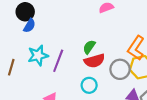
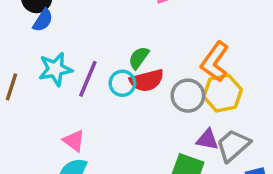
cyan circle: (89, 85) -> (122, 83), moved

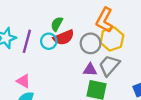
purple triangle: (207, 139) -> (90, 70), moved
gray trapezoid: (233, 145) -> (109, 65), moved

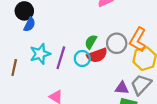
gray circle: (91, 43) -> (117, 43), moved

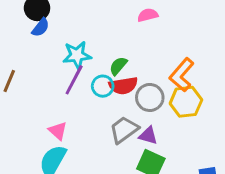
gray circle: (117, 43) -> (150, 97), moved
cyan star: (40, 54) -> (77, 55), moved
gray trapezoid: (141, 85) -> (124, 130), moved

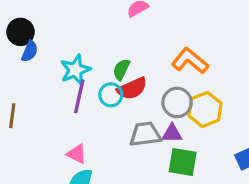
orange L-shape: (182, 75) -> (190, 61), turned 104
gray circle: (150, 97) -> (177, 102), moved
yellow hexagon: (186, 102) -> (205, 109), moved
gray trapezoid: (124, 130) -> (145, 134), turned 44

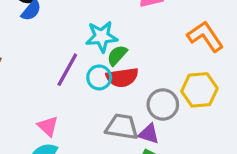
orange L-shape: (190, 61) -> (205, 36), moved
cyan star: (75, 70) -> (102, 37), moved
yellow hexagon: (205, 109) -> (199, 90), moved

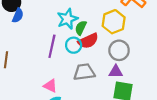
yellow hexagon: (199, 90) -> (114, 22), moved
gray trapezoid: (122, 127) -> (84, 72), moved

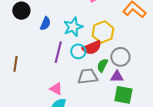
blue semicircle: (18, 15) -> (45, 24), moved
yellow hexagon: (114, 22) -> (103, 32), moved
green semicircle: (81, 28) -> (102, 65), moved

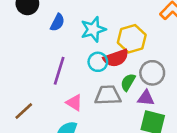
purple line: (58, 52) -> (59, 71), moved
brown line: (15, 64) -> (24, 111), moved, turned 35
pink triangle: (56, 89) -> (74, 103), moved

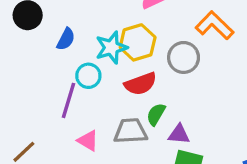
yellow hexagon: (132, 39) -> (138, 42), moved
cyan circle: (98, 62) -> (88, 76), moved
gray circle: (152, 73) -> (184, 57), moved

